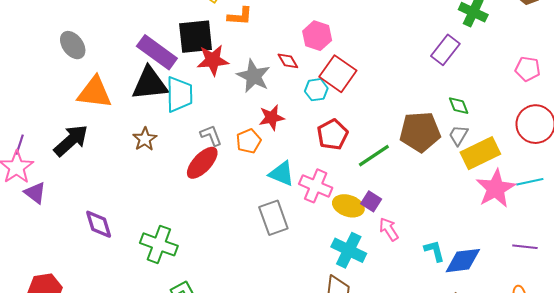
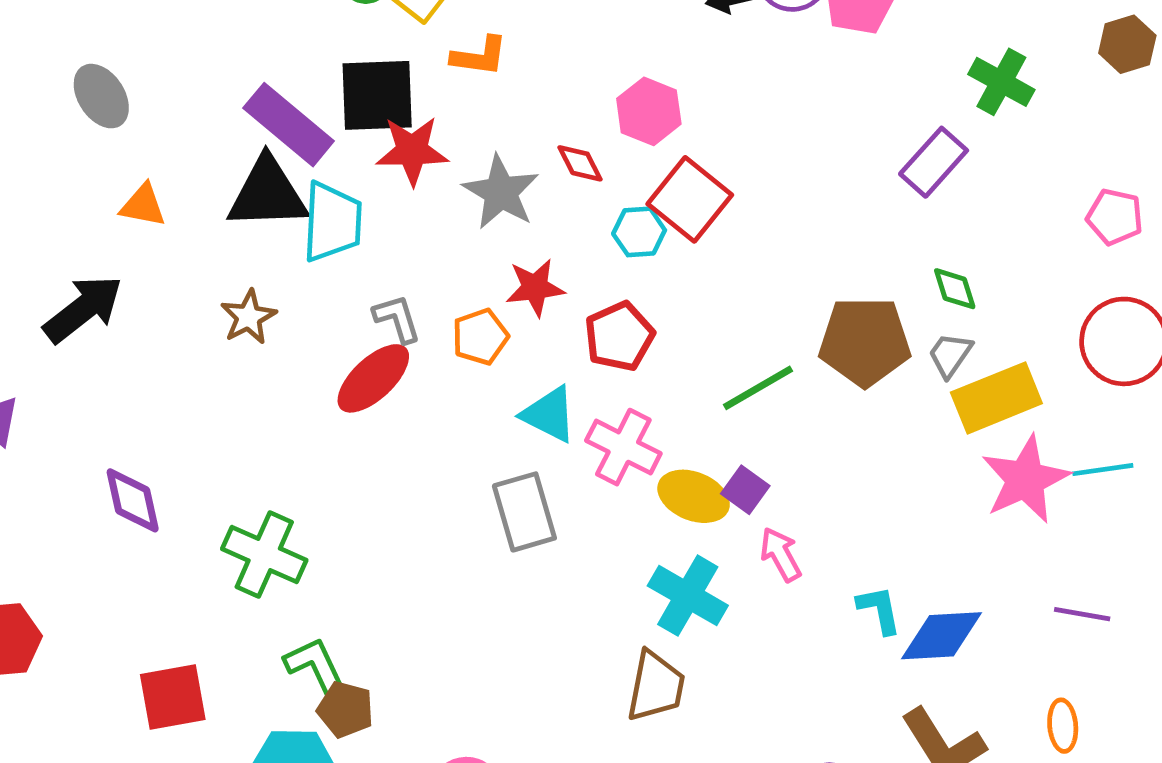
orange triangle: (95, 92) -> (143, 205), size x0.6
red pentagon: (333, 135) -> (619, 336), moved

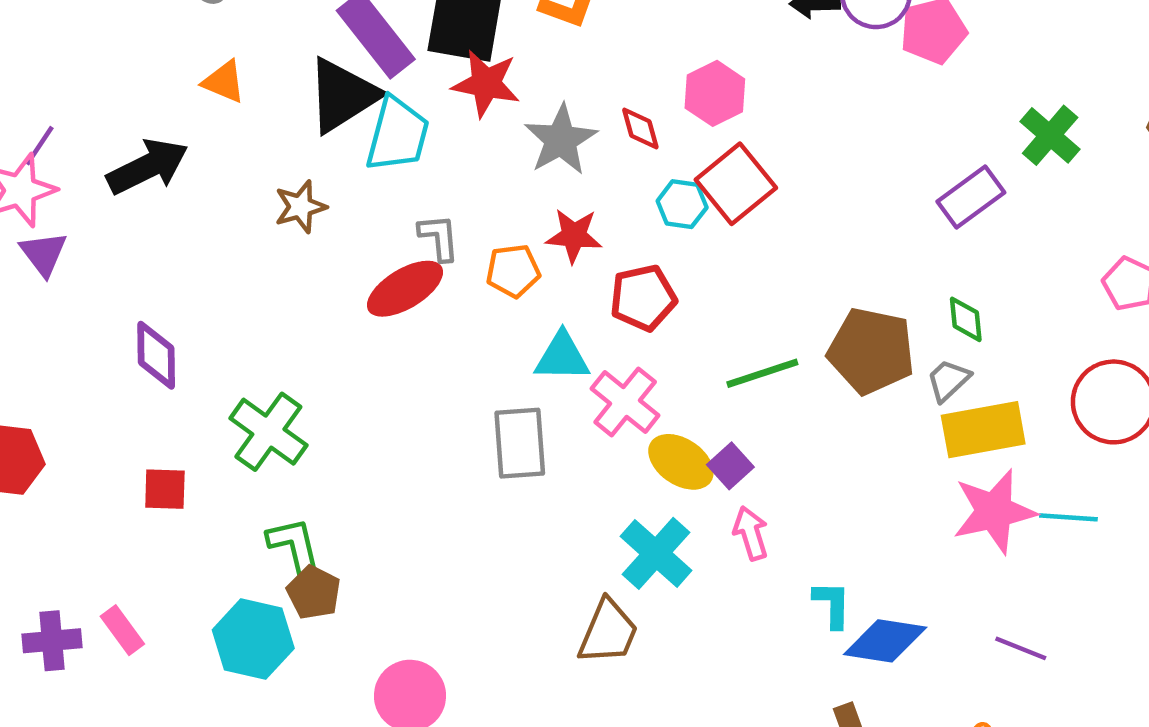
black triangle: (268, 194) -> (343, 95), turned -42
cyan triangle: (549, 414) -> (562, 357), turned -38
red square: (173, 697) -> (165, 489), moved, size x0.7

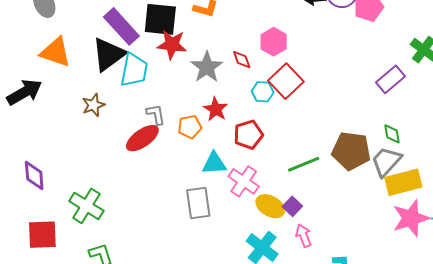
orange triangle: (224, 82) -> (56, 52), size x1.6
red star: (574, 236) -> (216, 109), turned 30
gray trapezoid: (948, 380) -> (386, 161), size x1.6
red square: (165, 489) -> (42, 235), size x1.5

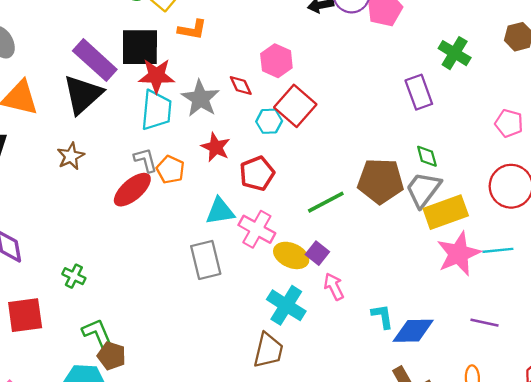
cyan trapezoid: (134, 70) -> (156, 110), moved
purple rectangle: (390, 79) -> (419, 92), turned -64
orange pentagon: (190, 127) -> (170, 170), moved, turned -30
green cross: (86, 206) -> (74, 276), size x0.6

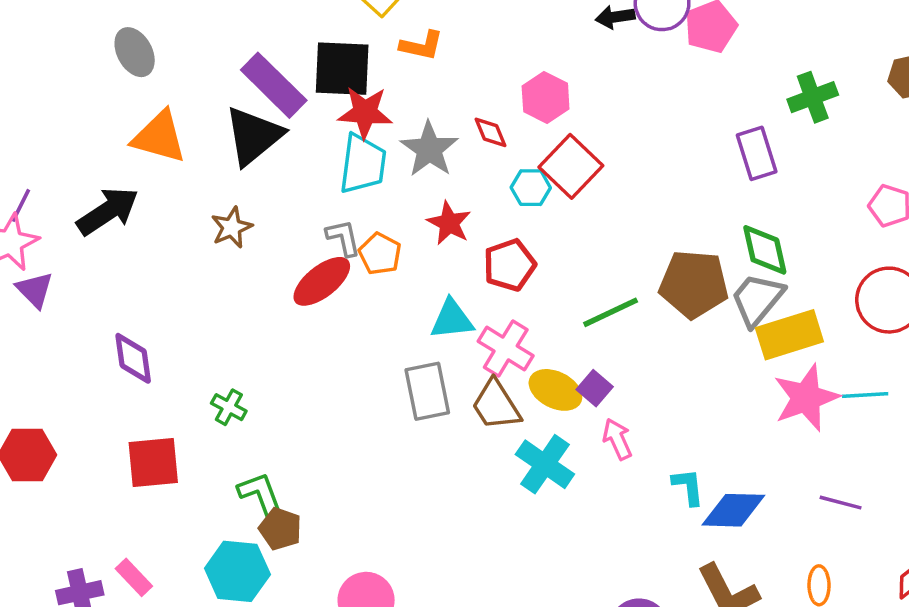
green cross: (455, 53) -> (813, 97), turned 36
green diamond: (427, 156) -> (765, 250), size x1.5
brown trapezoid: (268, 350) -> (496, 405), moved, turned 132

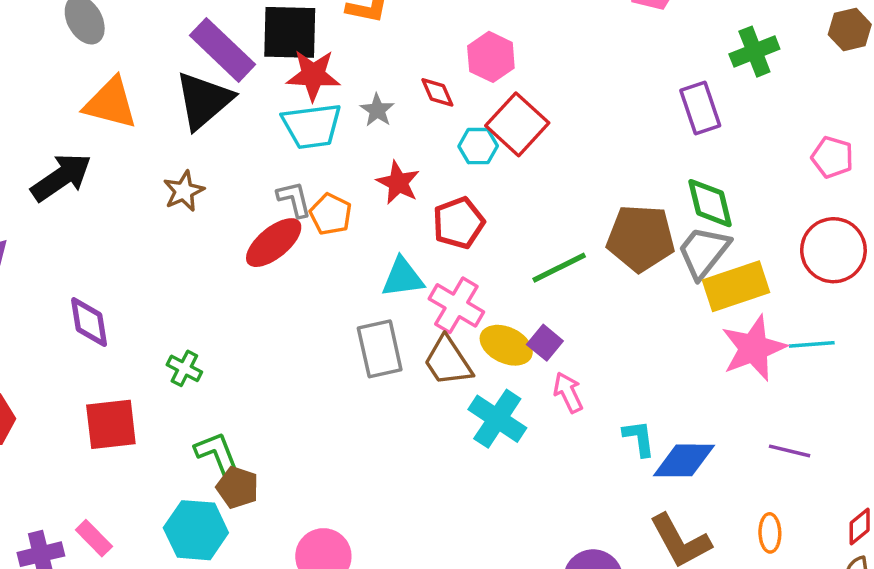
gray star: (429, 149) -> (377, 110), size x0.6
cyan trapezoid: (363, 164) -> (312, 126), turned 76

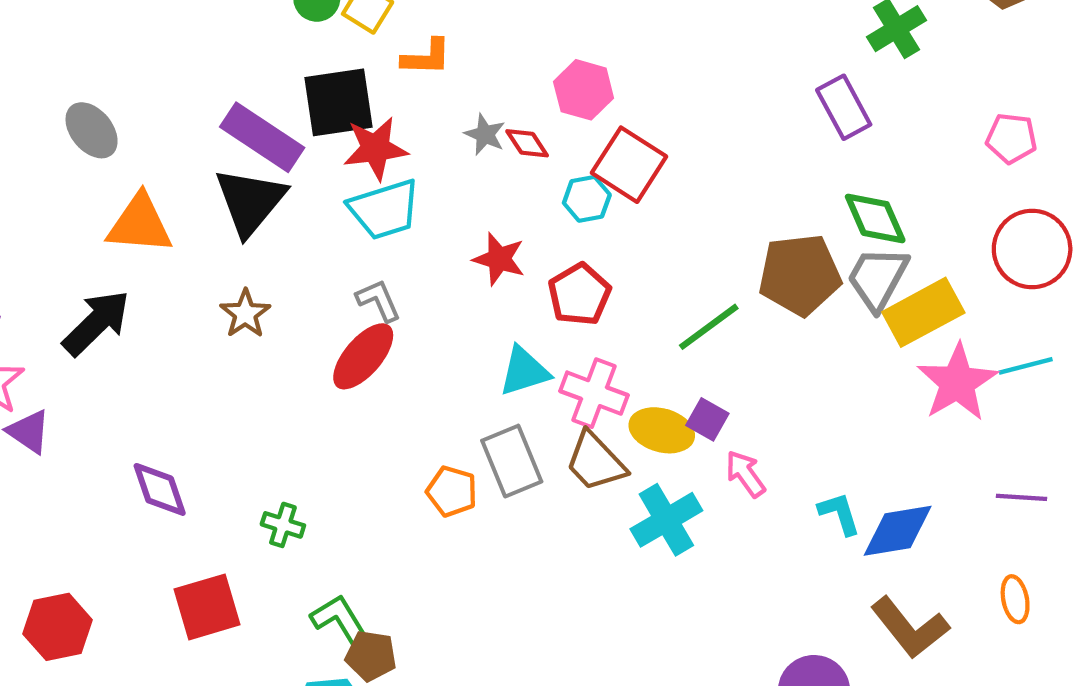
gray star: (377, 110) -> (485, 134), moved
orange pentagon: (331, 214) -> (452, 491), moved
cyan cross: (497, 419) -> (666, 520), turned 36

